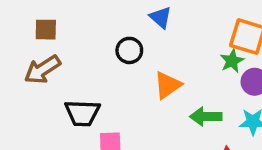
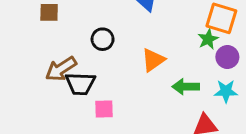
black circle: (129, 50) -> (103, 39), moved
brown arrow: (42, 70) -> (61, 69), moved

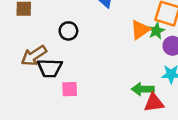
orange triangle: (153, 60) -> (140, 30), moved
green arrow: (186, 87) -> (143, 89), moved

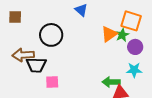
black circle: (68, 31) -> (51, 35), size x1.5
brown arrow: (34, 56) -> (23, 55), turned 30

